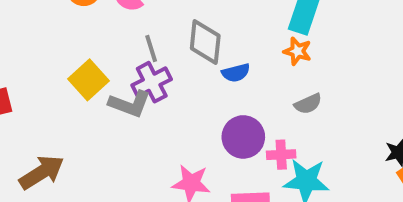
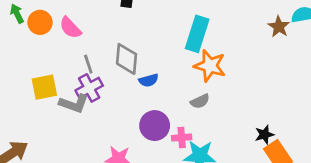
orange star: (297, 51) -> (210, 66), moved, size x1.6
yellow square: (88, 80) -> (44, 87), turned 32

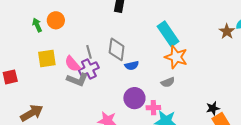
green arrow: (17, 14) -> (37, 25), moved
pink semicircle: (70, 28) -> (72, 64), moved
cyan rectangle: (197, 34) -> (168, 34), turned -55
yellow square: (44, 87) -> (47, 58), moved

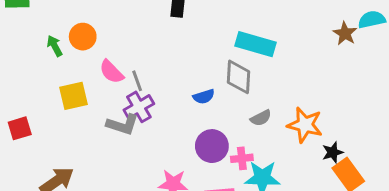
cyan rectangle: (168, 34) -> (256, 44), turned -35
gray diamond: (117, 49) -> (238, 77), moved
orange star: (176, 57) -> (305, 125), moved
pink semicircle: (72, 64) -> (112, 72), moved

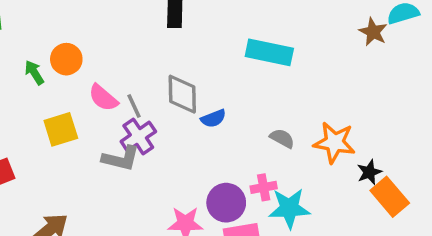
gray diamond: (238, 77) -> (182, 94), moved
gray semicircle: (261, 118) -> (282, 138), turned -120
purple circle: (212, 146) -> (226, 203), moved

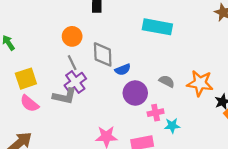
orange circle: (66, 59) -> (72, 36), moved
pink semicircle: (103, 98) -> (29, 104), moved
purple circle: (226, 203) -> (135, 93), moved
cyan star: (289, 208) -> (172, 126), size x0.6

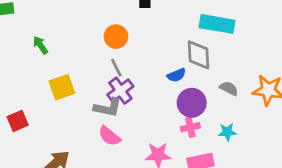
gray diamond: (103, 54) -> (198, 55), moved
pink semicircle: (29, 104) -> (109, 136), moved
pink cross: (156, 113) -> (190, 127), moved
cyan star: (172, 126) -> (227, 132), moved

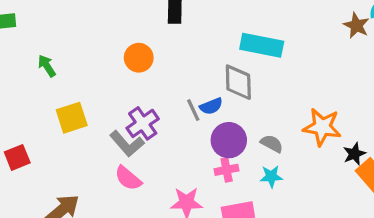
gray line: (116, 68) -> (193, 110), moved
gray semicircle: (229, 88) -> (272, 144), moved
gray L-shape: (108, 108) -> (127, 144), turned 36

